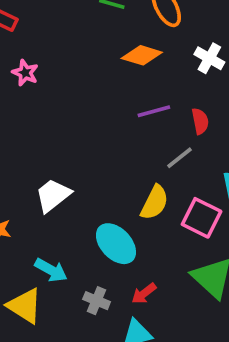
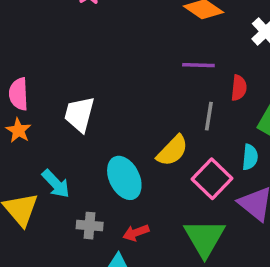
gray line: (180, 158) -> (209, 116), turned -60
white trapezoid: (53, 195) -> (79, 114), turned -54
gray cross: (97, 301) -> (90, 226), turned -35

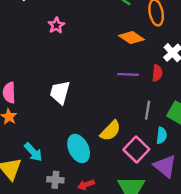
red semicircle: (239, 88) -> (157, 73), moved
white trapezoid: (79, 114) -> (60, 92), moved
gray line: (209, 116) -> (148, 110), moved

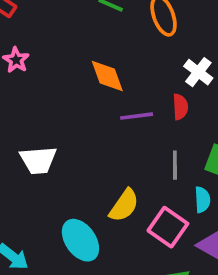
orange diamond: (132, 38) -> (107, 76), moved, turned 45
white trapezoid: (60, 92) -> (38, 160), turned -100

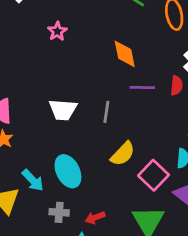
gray line: (175, 165) -> (106, 112), moved
cyan ellipse: (80, 240) -> (68, 171), moved

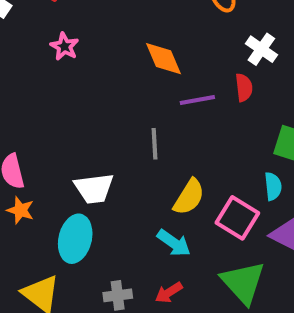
white trapezoid: (63, 110) -> (94, 188), moved
cyan ellipse: (68, 171) -> (75, 239), moved, turned 52
cyan arrow: (33, 180) -> (174, 243), moved

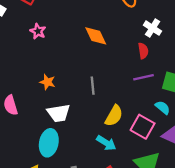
purple line: (197, 100) -> (144, 77), moved
cyan semicircle: (273, 186) -> (163, 108), turned -42
orange star: (20, 210) -> (47, 82), moved

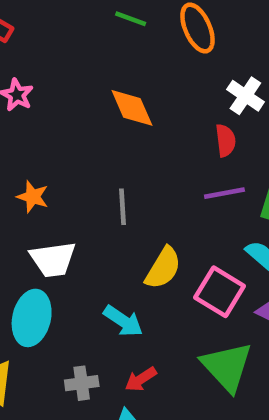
cyan arrow: (106, 143) -> (123, 321), moved

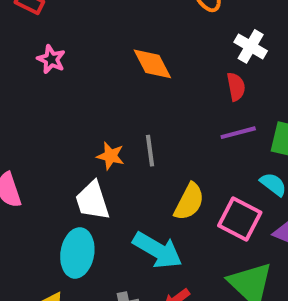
orange star: (33, 197) -> (111, 156), moved
white trapezoid: (53, 259) -> (92, 201), turned 84
cyan arrow: (123, 321) -> (157, 250), size x1.4

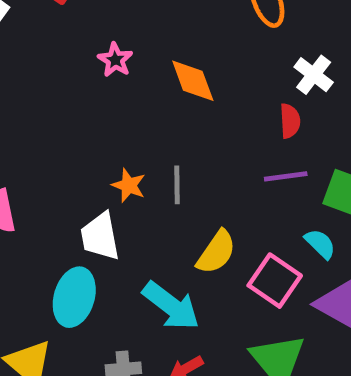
pink star: (51, 59) -> (115, 60), moved

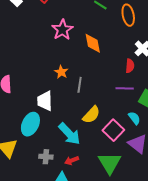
pink star: (115, 60) -> (62, 30), size x1.5
orange star: (129, 185) -> (61, 72), moved

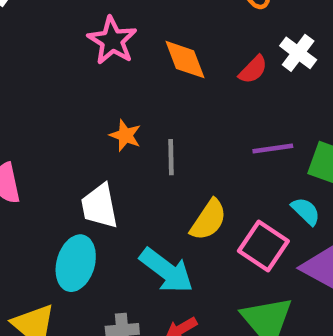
red semicircle: (130, 66) -> (253, 70), moved, turned 48

